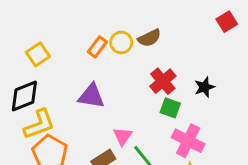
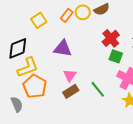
yellow square: (38, 54) -> (39, 20), moved
pink triangle: (123, 136) -> (70, 75), moved

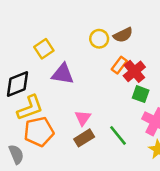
orange rectangle: (67, 15) -> (119, 65), moved
purple triangle: (63, 48) -> (63, 74), moved
orange pentagon: (35, 86) -> (39, 132), turned 30

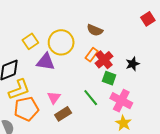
brown semicircle: (123, 35) -> (95, 30), turned 49
yellow circle: (99, 39) -> (61, 42), moved, size x1.6
pink triangle: (83, 118) -> (54, 98), moved
green line: (118, 135) -> (91, 98), moved

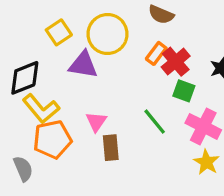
yellow L-shape: (19, 89) -> (41, 109), turned 70
brown rectangle: (63, 114) -> (111, 148), turned -63

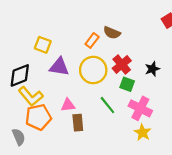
yellow square: (59, 32) -> (43, 45), turned -35
yellow circle: (108, 34) -> (93, 70), moved
orange rectangle: (156, 53) -> (92, 40), moved
pink triangle: (96, 122) -> (68, 105), turned 48

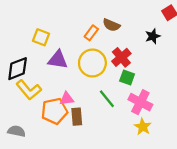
black star: (152, 69) -> (153, 36), moved
orange pentagon: (38, 117) -> (54, 111), moved
gray semicircle: (19, 137) -> (16, 131), turned -56

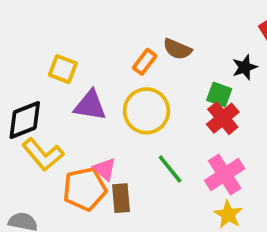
red cross: (121, 57) -> (223, 118), moved
green square: (127, 78) -> (219, 95), moved
pink triangle: (67, 99) -> (105, 169), turned 48
pink cross: (140, 102) -> (225, 174), turned 30

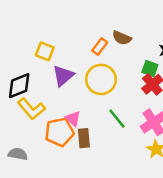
purple triangle: (90, 105) -> (63, 76), turned -50

